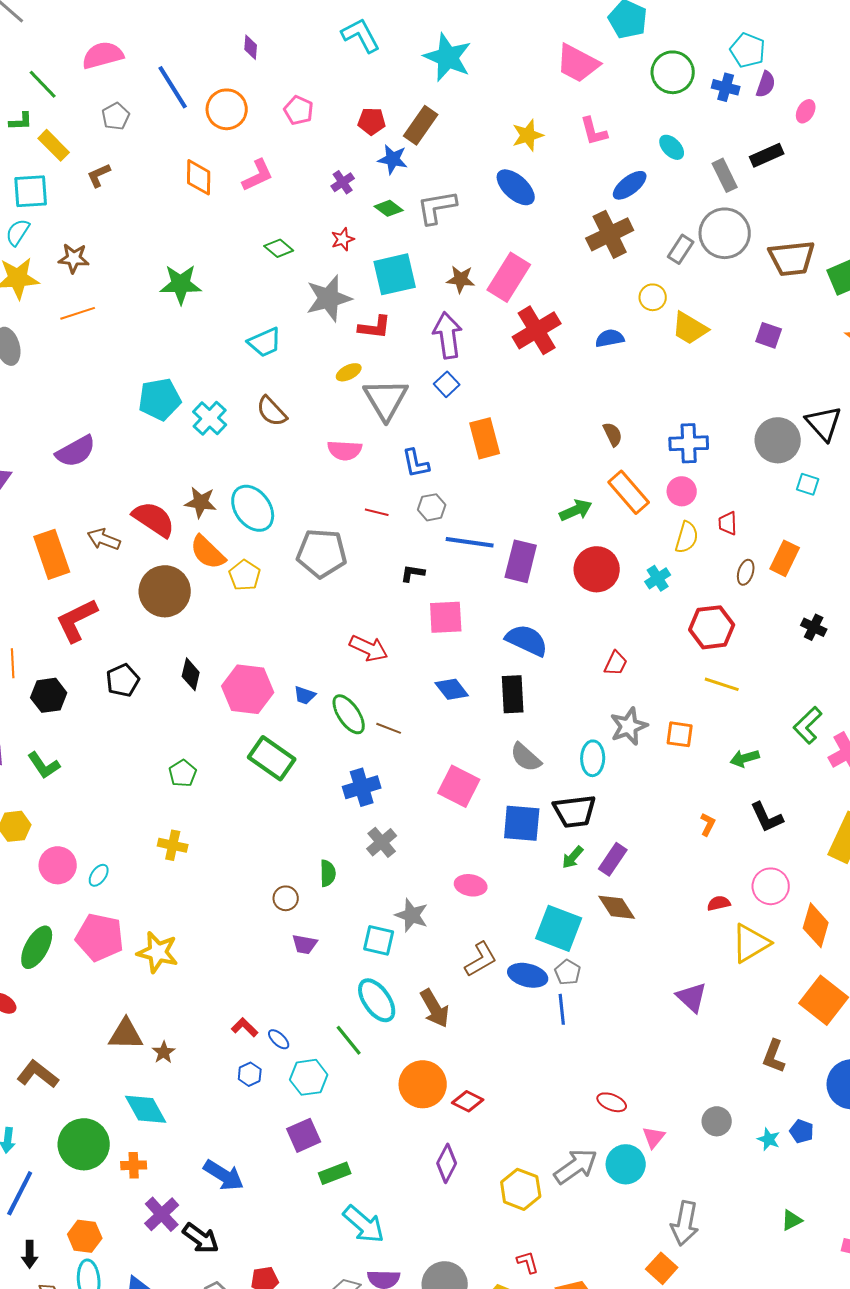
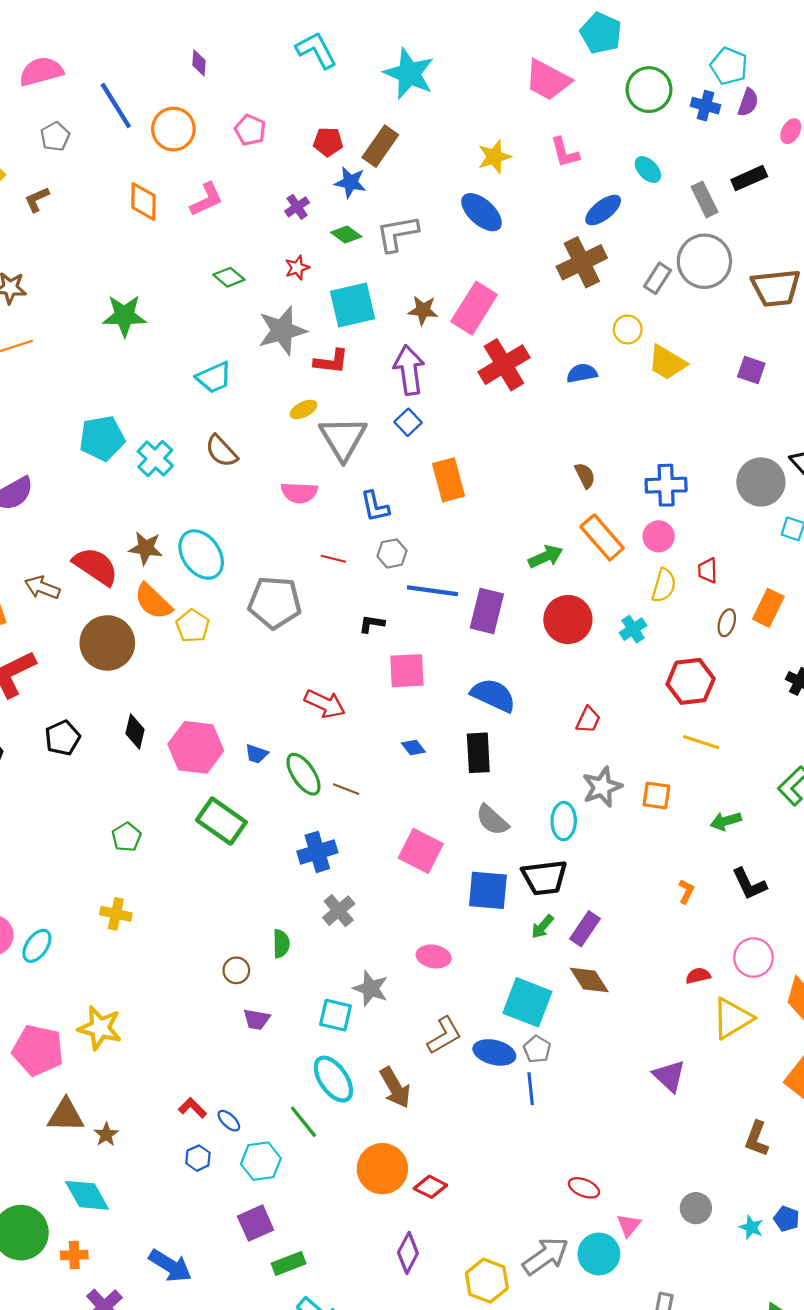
blue diamond: (452, 689) -> (413, 747), size x0.7
cyan ellipse: (99, 875) -> (37, 946), size x1.4
pink pentagon: (100, 937) -> (38, 1050), moved

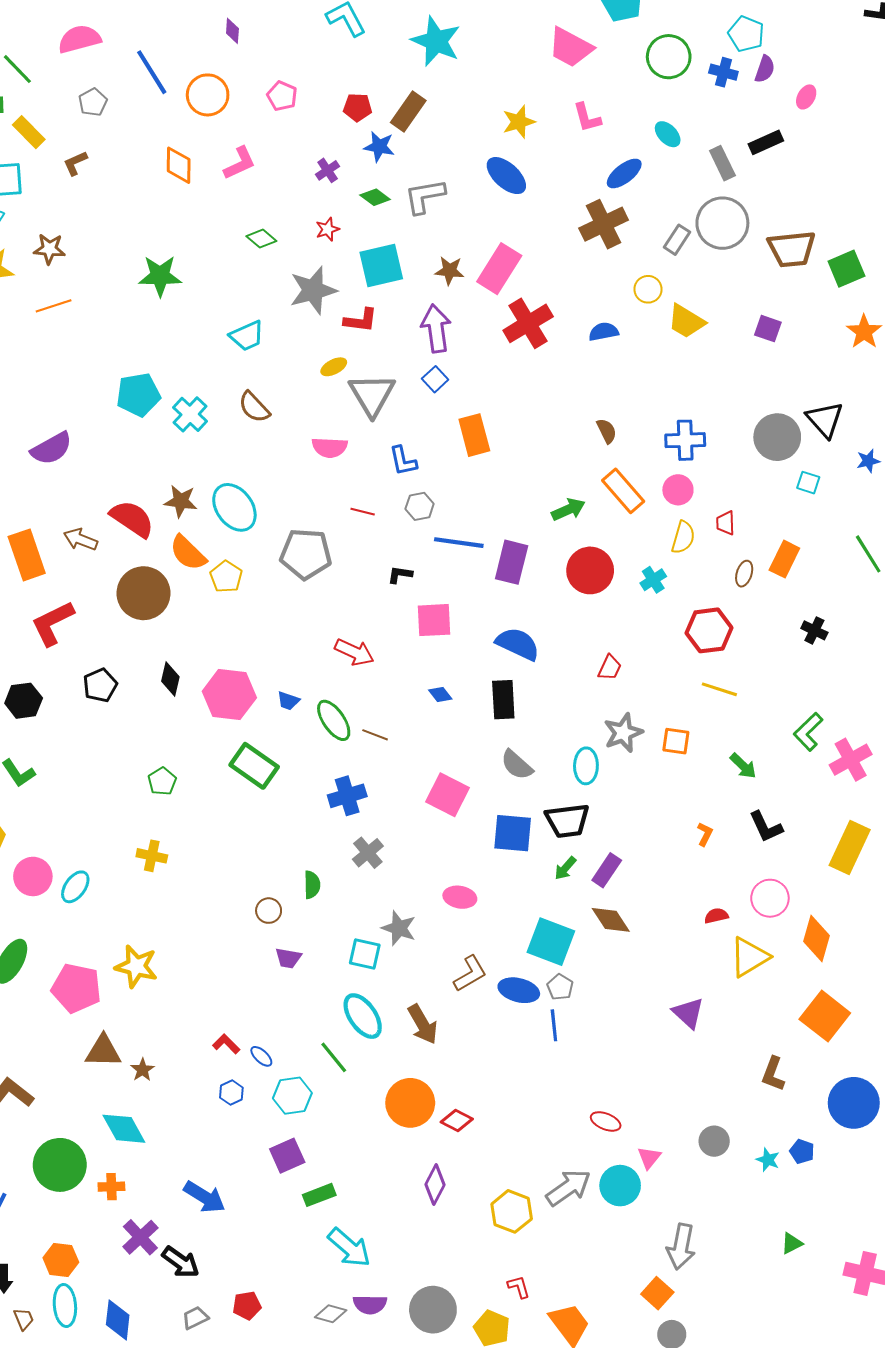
green arrow: (726, 821) -> (743, 766), turned -120

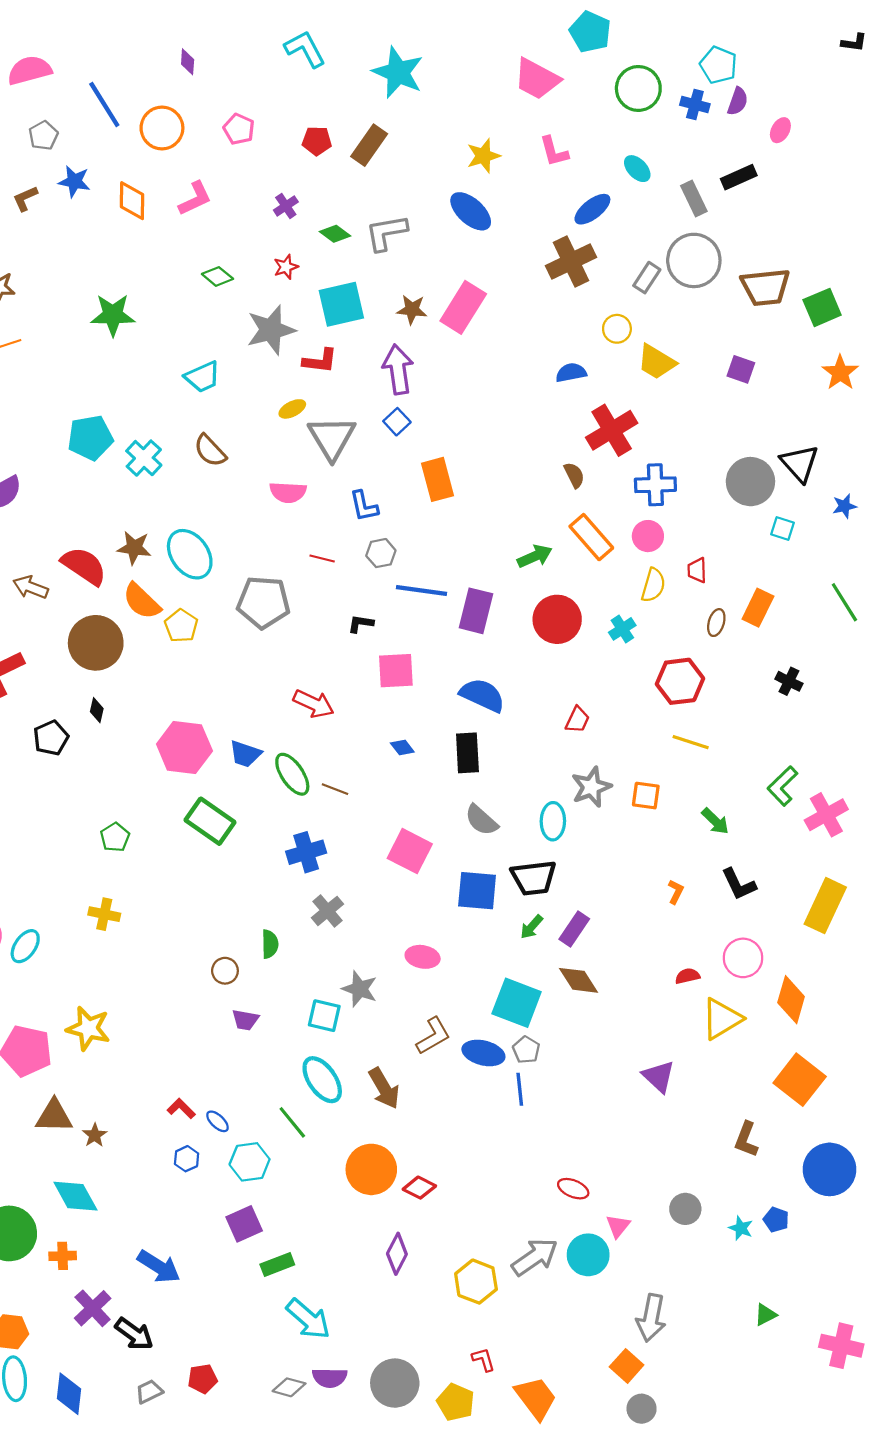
blue star: (379, 147) -> (74, 181), moved
red cross: (528, 323) -> (612, 430), moved
black diamond: (170, 679) -> (97, 710), moved, size x0.7
blue trapezoid: (288, 701) -> (245, 754), size x1.4

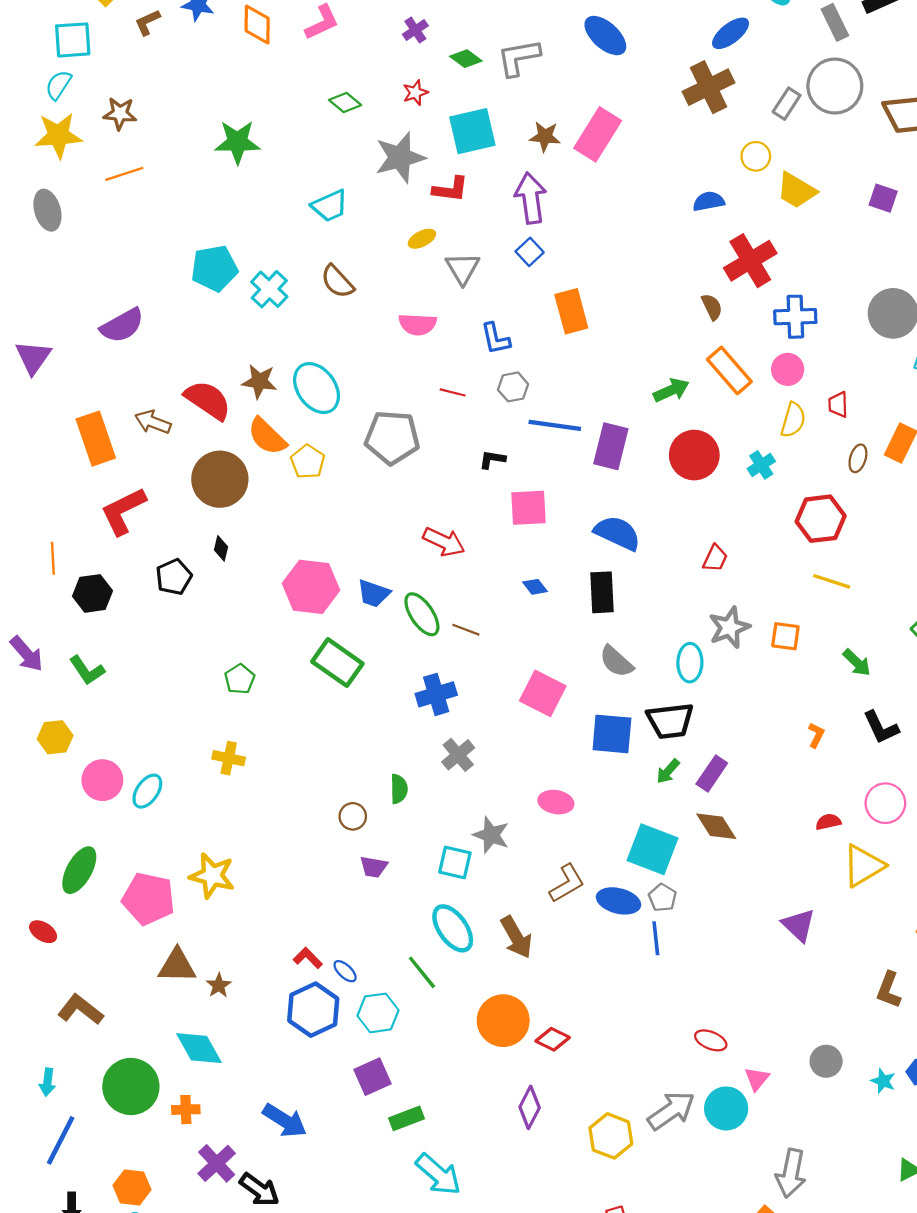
gray triangle: (332, 438) -> (463, 268), size x0.7
blue hexagon: (187, 1159) -> (313, 1010), size x2.0

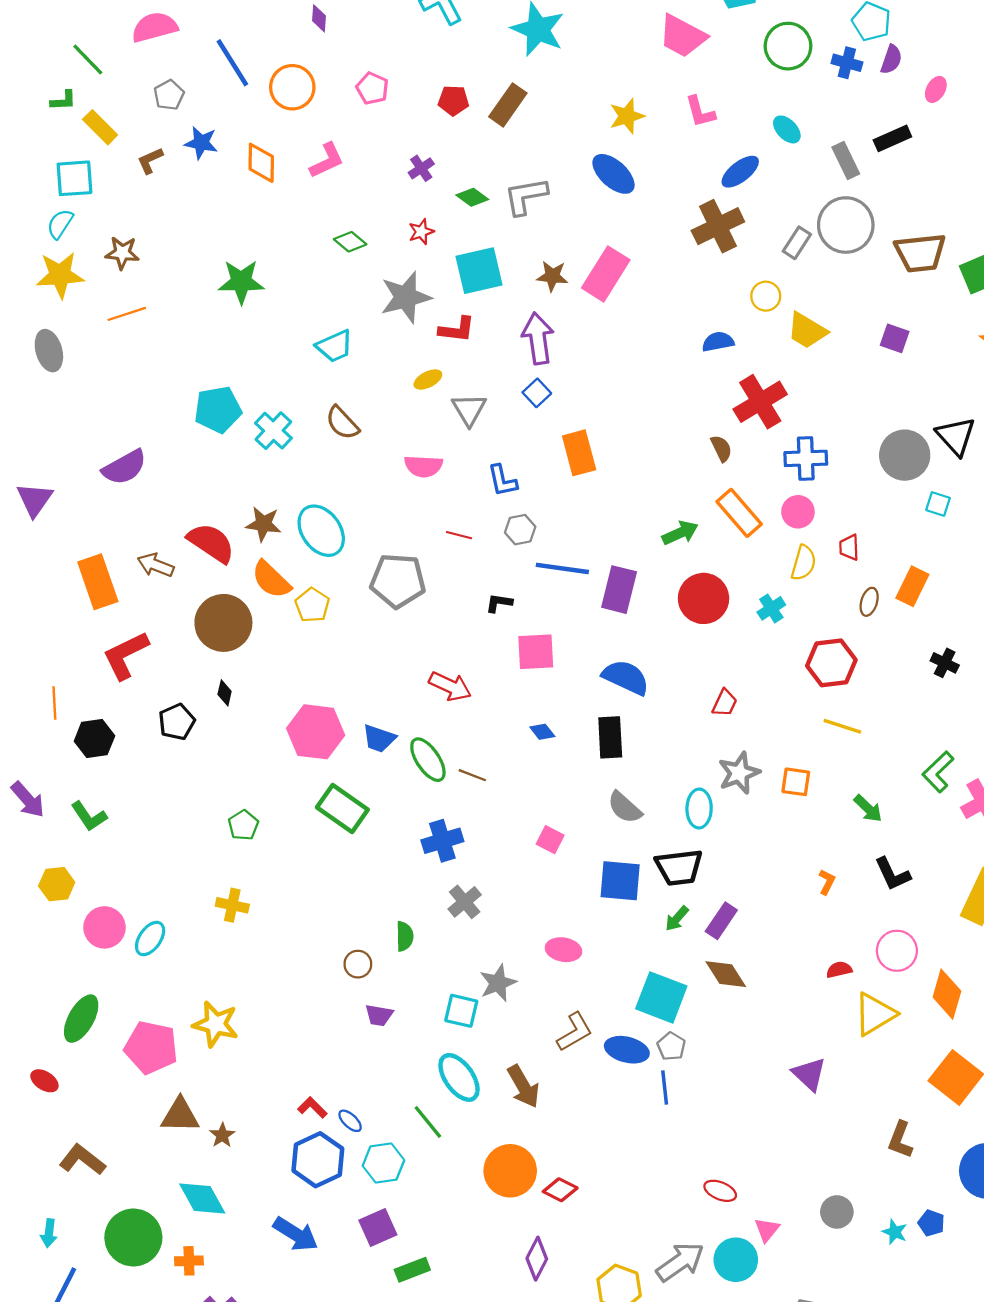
pink square: (543, 693) -> (550, 840), size x0.6
gray star: (491, 835) -> (498, 983), turned 30
blue arrow: (285, 1121) -> (296, 1234), moved

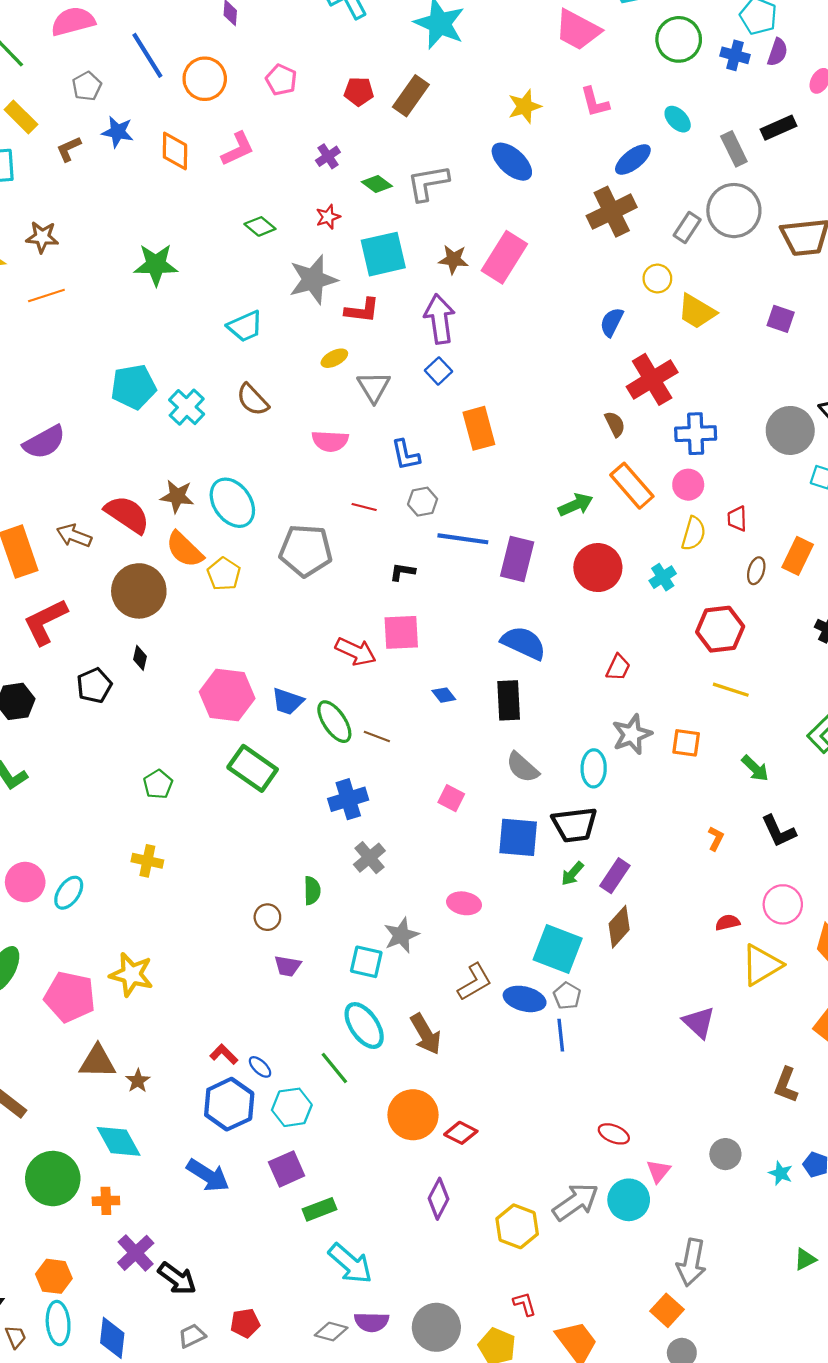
blue semicircle: (718, 342) -> (612, 322), turned -52
pink square: (536, 652) -> (401, 632), moved
brown diamond: (726, 974) -> (619, 927), turned 75

